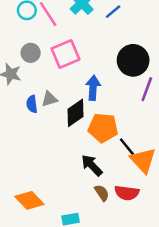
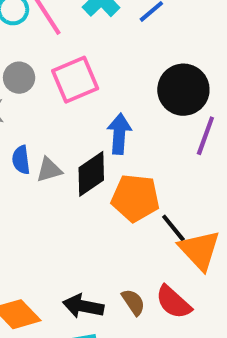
gray triangle: (49, 99) -> (49, 170), moved
black arrow: (92, 165) -> (83, 306), moved, turned -35
red semicircle: (127, 193) -> (173, 302), turned 35

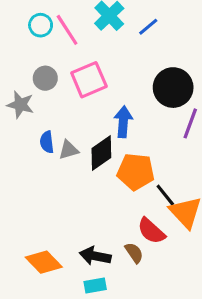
red semicircle: (173, 302) -> (151, 231), moved

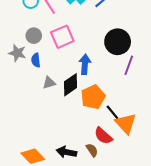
blue semicircle: (47, 142) -> (36, 60), moved
orange pentagon: (136, 172) -> (93, 97), turned -30

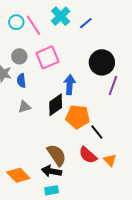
gray triangle: (49, 83) -> (24, 107), moved
orange pentagon: (93, 97) -> (78, 117), turned 30
orange triangle: (126, 124) -> (110, 160), moved, size x0.6
brown semicircle: (92, 150) -> (57, 155), moved, size x1.6

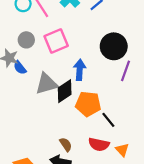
blue semicircle: (21, 81) -> (20, 68), moved, turned -32
gray triangle: (24, 107) -> (47, 84), moved, size x1.6
brown semicircle: (57, 155) -> (66, 144), size x0.6
red semicircle: (88, 155) -> (99, 144), turned -30

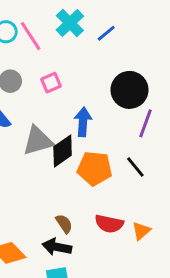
pink square: (56, 41) -> (51, 83), size x0.6
black line: (108, 120) -> (135, 167), moved
orange triangle: (122, 150) -> (141, 231), turned 32

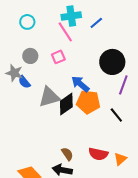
cyan cross: (70, 23) -> (71, 16), turned 36
pink line: (31, 36) -> (65, 32), moved
blue arrow: (83, 122) -> (80, 84), turned -54
orange pentagon: (95, 168) -> (88, 102), moved

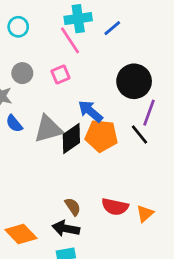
blue semicircle: (24, 82) -> (14, 124), moved
black line: (116, 115) -> (140, 134), moved

